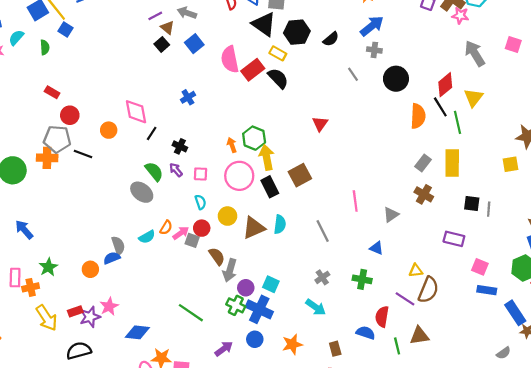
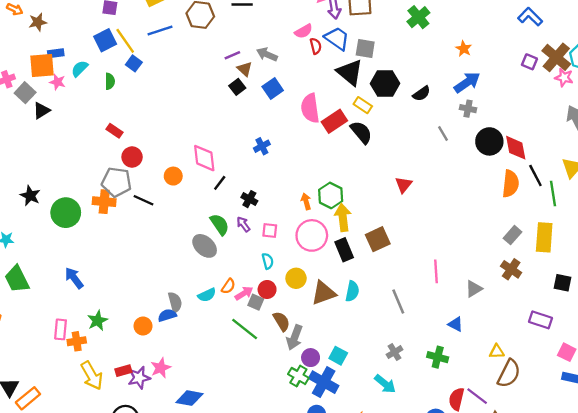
red diamond: (445, 85) -> (516, 148), moved, turned -65
purple line: (405, 299) -> (477, 396), moved
green line: (191, 313) -> (245, 329), moved

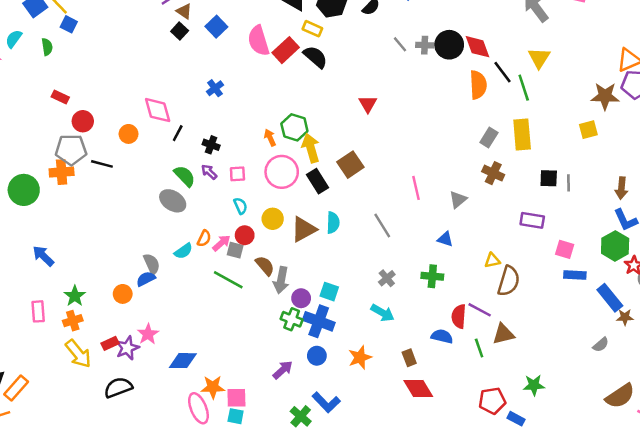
gray cross: (468, 109) -> (425, 45), moved
orange cross: (77, 341) -> (73, 321), moved

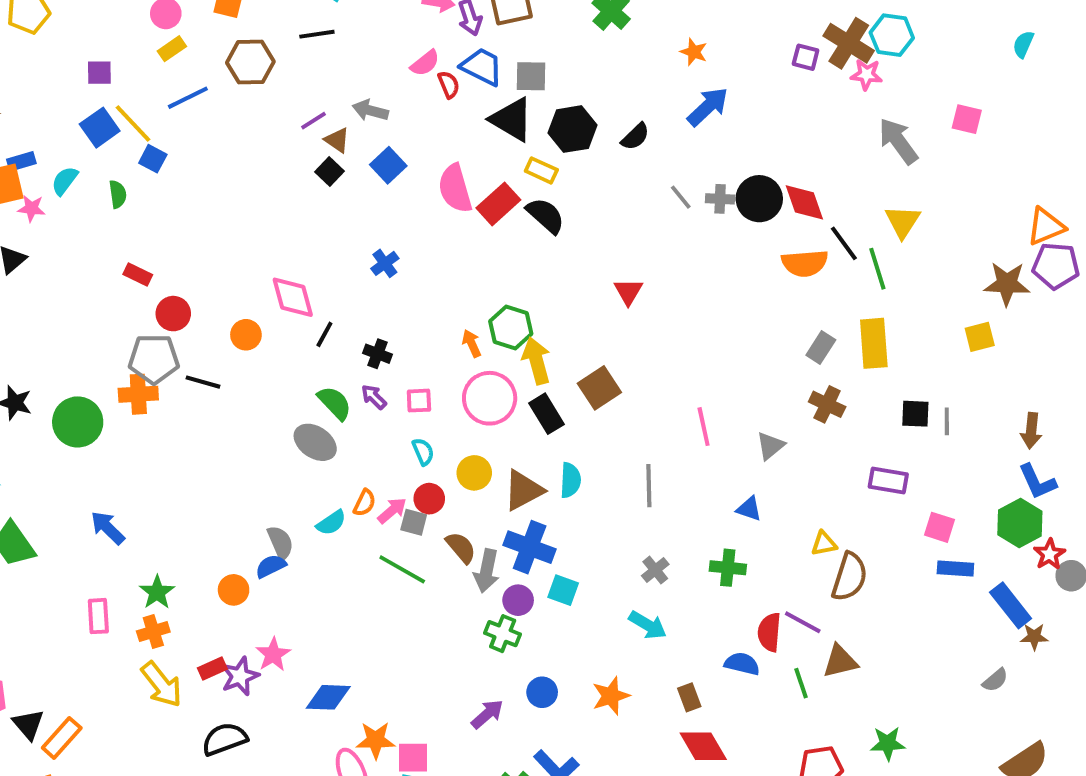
orange semicircle: (478, 85) -> (805, 263), turned 88
gray line: (382, 225) -> (649, 486), turned 30
blue cross: (319, 321) -> (530, 547), moved

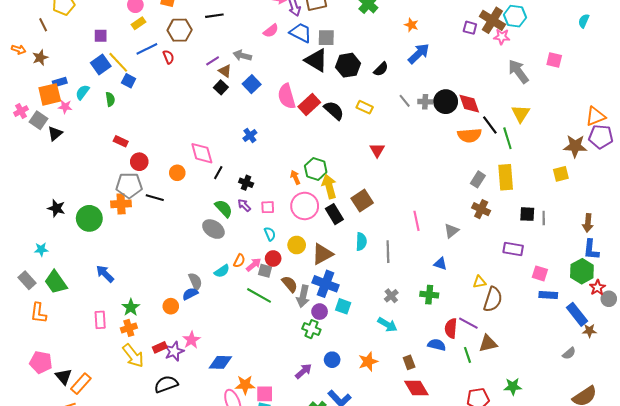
red semicircle: (449, 85) -> (168, 57), moved
yellow rectangle: (541, 170) -> (365, 107), moved
cyan semicircle: (570, 480) -> (361, 242), moved
blue L-shape: (1037, 482) -> (591, 250), turned 30

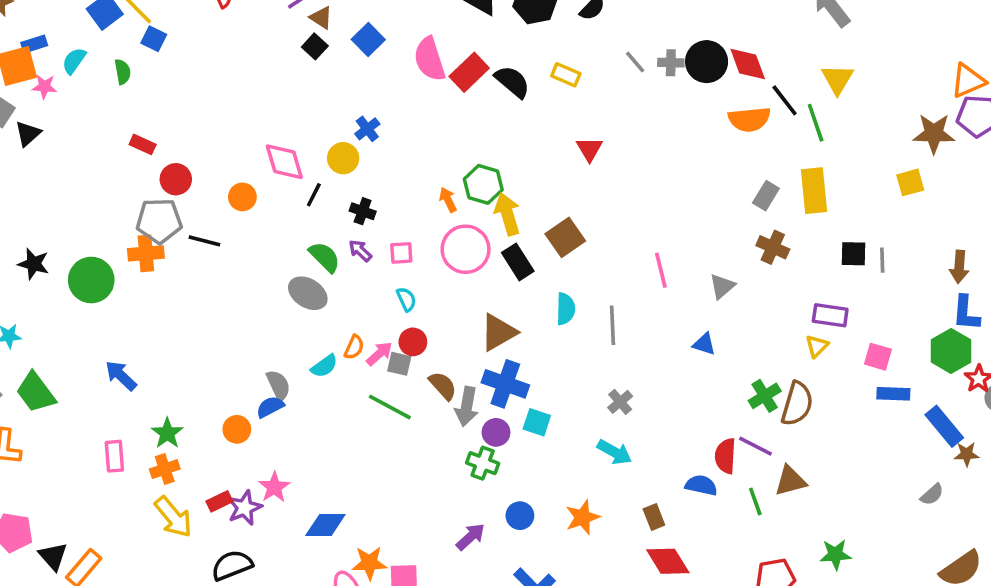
yellow circle: (297, 245) -> (343, 158), moved
yellow triangle: (479, 282) -> (817, 346), moved, turned -32
green cross: (429, 295) -> (765, 396), moved, turned -36

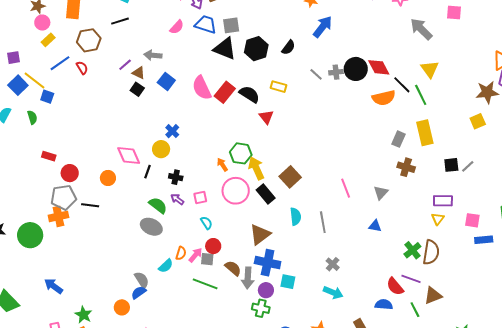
red triangle: (589, 149) -> (266, 117), moved
gray line: (882, 260) -> (468, 166), turned 56
red semicircle: (725, 456) -> (395, 287), turned -36

